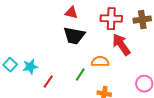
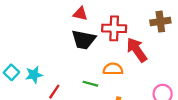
red cross: (111, 19) -> (114, 28), moved
green line: (80, 75) -> (90, 84), turned 72

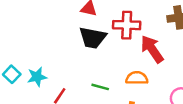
orange semicircle: (113, 69) -> (137, 78), moved

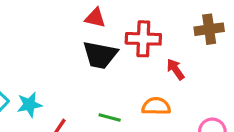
red arrow: (152, 49) -> (175, 69), size x0.6

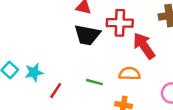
red arrow: (175, 69) -> (144, 46), size x1.6

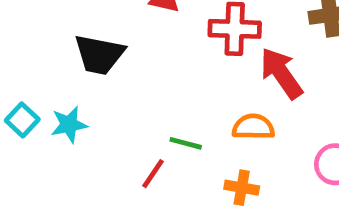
black trapezoid: (87, 35) -> (99, 55), moved
red line: (56, 91) -> (153, 174), moved

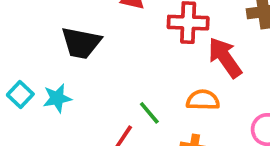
green line: (186, 143) -> (149, 113), turned 35

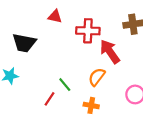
orange semicircle: (203, 100) -> (97, 77), turned -54

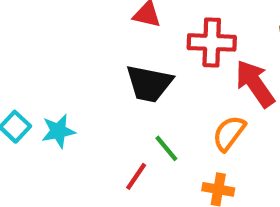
black trapezoid: (24, 43) -> (149, 84), moved

